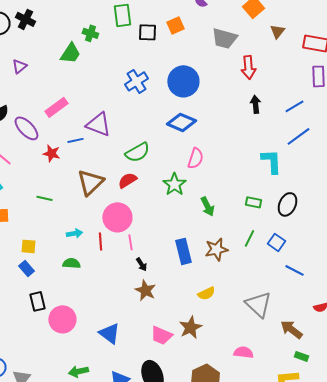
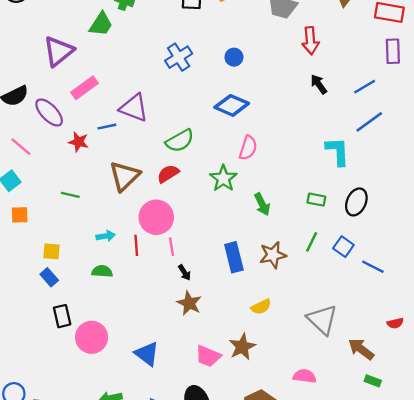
purple triangle: (19, 66) -> (59, 51), moved, size x1.8
blue circle: (183, 81) -> (234, 57), size x0.5
black arrow: (255, 104) -> (319, 84), turned -30
blue line: (294, 270) -> (373, 267), moved

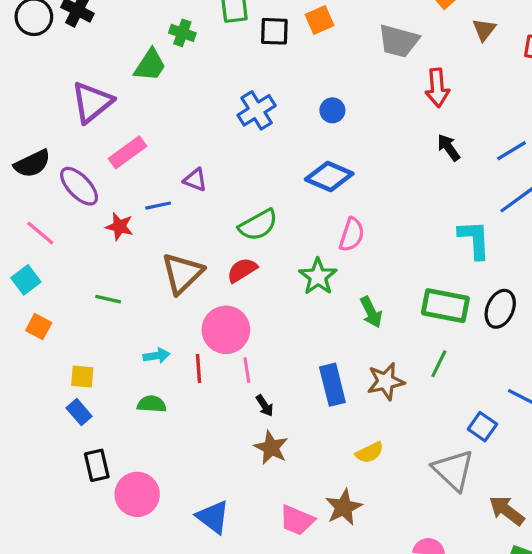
purple triangle: (134, 108) -> (195, 180), size x0.6
green rectangle: (316, 200) -> (445, 306), size x1.8
orange square: (20, 215) -> (39, 327), turned 30
blue square: (343, 247) -> (482, 427), moved

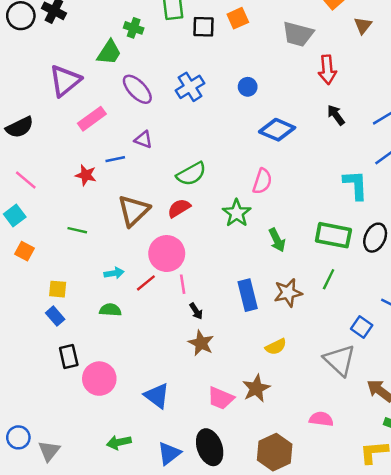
blue diamond: (329, 177) -> (277, 130), moved
purple ellipse: (79, 186) -> (137, 89), moved
red line: (198, 369) -> (146, 283), turned 55

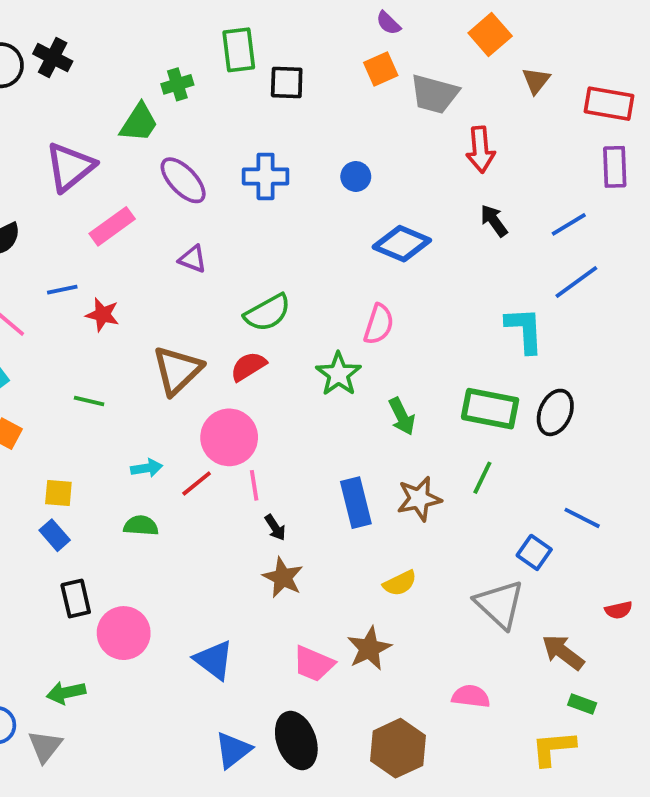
orange square: (238, 18) -> (381, 69), moved
green cross: (134, 28) -> (177, 84), turned -36
blue cross: (190, 87) -> (266, 176), turned 32
blue line: (115, 159) -> (62, 290), moved
green arrow: (119, 442) -> (66, 693), moved

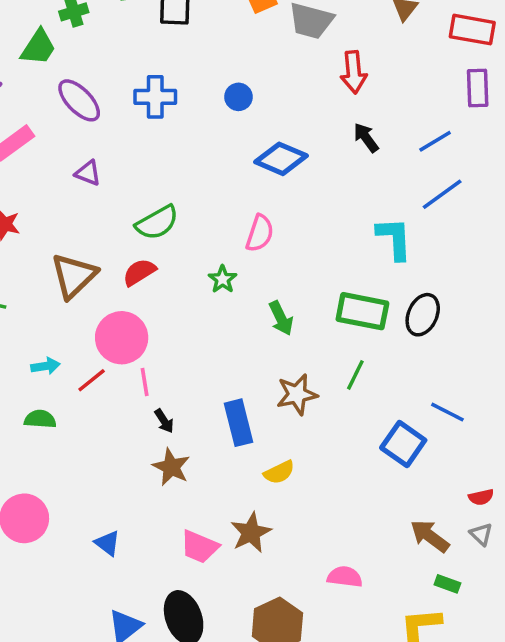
green star: (339, 374) -> (223, 279), size x0.7
blue rectangle: (356, 503) -> (238, 423), moved
blue square: (534, 552) -> (403, 444), size x1.4
gray triangle: (500, 604) -> (481, 534), moved, size x0.5
blue triangle: (214, 660) -> (107, 543), size x0.7

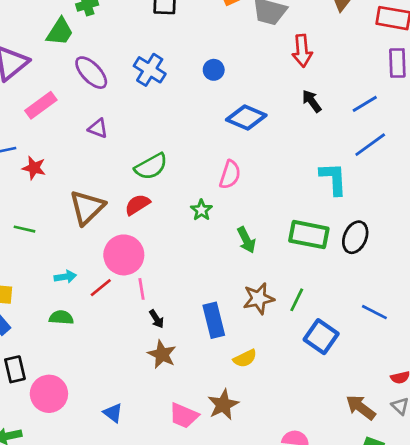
blue cross: (155, 97) -> (150, 70), turned 32
green line: (355, 375) -> (297, 300), moved
blue square: (403, 444) -> (321, 337), moved

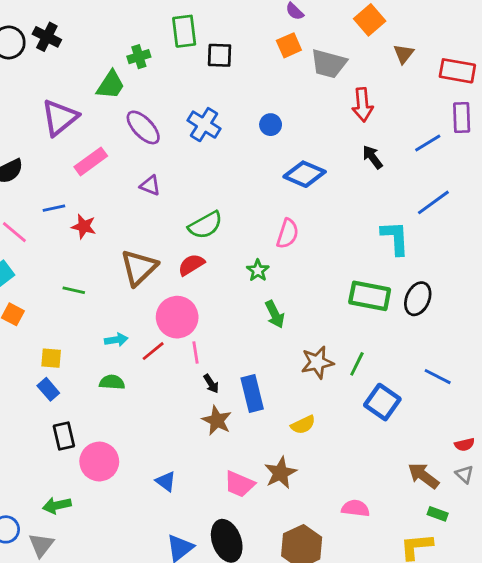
blue line: (365, 104) -> (428, 143), moved
green arrow: (246, 240) -> (275, 314), moved
blue rectangle: (214, 320) -> (252, 394), moved

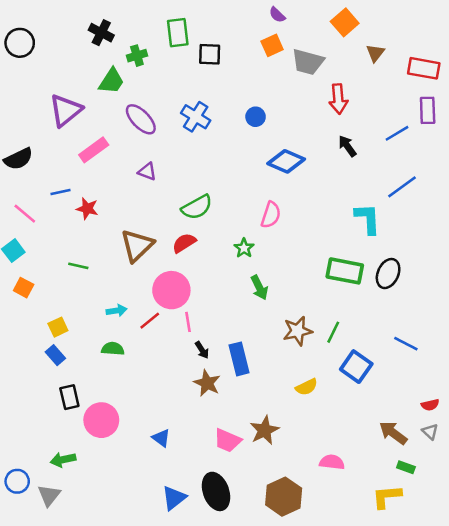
black cross: (47, 37) -> (101, 33), moved
yellow square: (51, 358) -> (58, 327), turned -30
yellow semicircle: (303, 425) -> (306, 387), moved

